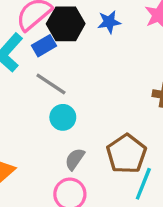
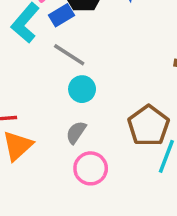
gray semicircle: (75, 159) -> (76, 132), moved

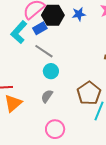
pink circle: (91, 168) -> (55, 129), moved

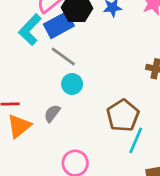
blue rectangle: (40, 28) -> (59, 25), size x1.5
gray semicircle: (47, 96) -> (52, 113), moved

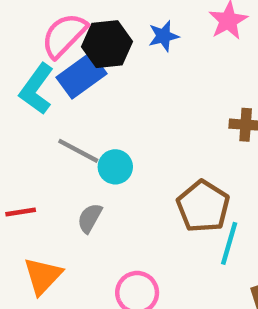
gray line: (63, 56) -> (78, 151), moved
orange triangle: (19, 126) -> (43, 276), moved

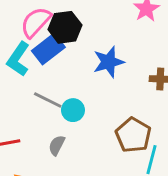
blue star: (164, 36) -> (109, 62), moved, size x1.5

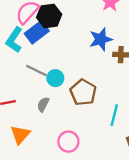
blue star: (109, 62) -> (101, 39), moved
brown pentagon: (133, 135) -> (83, 92), moved

